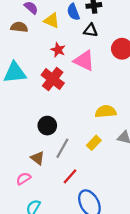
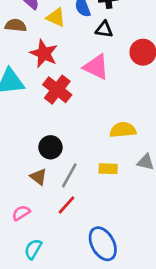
red star: (58, 50) -> (44, 54), moved, size x1.5
yellow rectangle: (94, 143) -> (108, 169), turned 48
brown triangle: (38, 158) -> (38, 177), moved
red line: (70, 176) -> (67, 205), moved

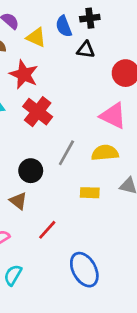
pink triangle: (96, 67) -> (113, 116), moved
gray line: (69, 175) -> (66, 153), moved

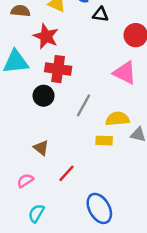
red cross: (38, 112) -> (58, 69), turned -30
yellow semicircle: (105, 153) -> (117, 119), moved
black circle: (31, 171) -> (44, 96), moved

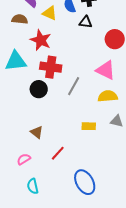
gray line: (84, 105) -> (74, 86), moved
yellow semicircle: (117, 119) -> (108, 96), moved
cyan semicircle: (36, 213) -> (33, 186), turned -42

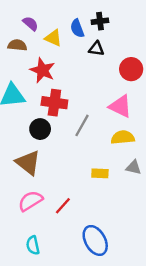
brown triangle: (37, 132) -> (28, 163), moved, size x1.6
pink semicircle: (24, 159) -> (30, 201), moved, size x1.5

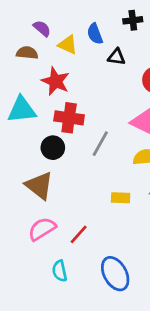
black cross: (100, 21) -> (133, 20), moved
cyan semicircle: (33, 245) -> (60, 271), moved

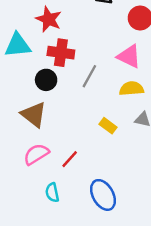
yellow rectangle: (121, 198) -> (108, 126), turned 35

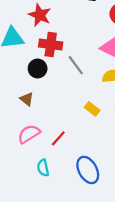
gray line: (89, 76) -> (76, 65), turned -65
brown triangle: (34, 115) -> (27, 99), size x0.6

